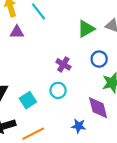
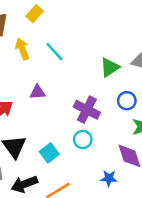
purple triangle: (17, 32) -> (38, 92), moved
purple cross: (63, 64) -> (87, 110), size x1.5

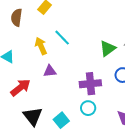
yellow arrow: (22, 49) -> (41, 46), moved
purple cross: (87, 110) -> (90, 84), turned -30

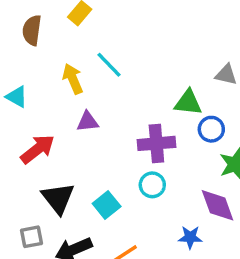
green triangle: (108, 49) -> (188, 103), moved, turned 42

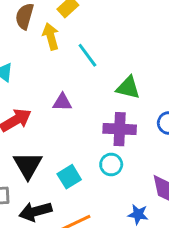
yellow arrow: (73, 79) -> (51, 36), moved
green triangle: (188, 103) -> (128, 88), moved

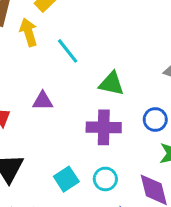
cyan circle: (111, 165) -> (105, 179), moved
cyan square: (69, 177) -> (66, 179), moved

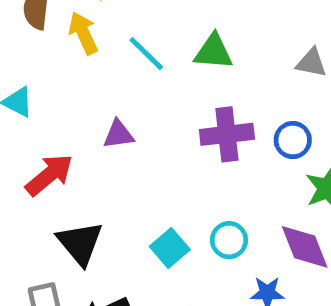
green triangle: (111, 84) -> (214, 52), moved
purple cross: (104, 127) -> (227, 134), moved

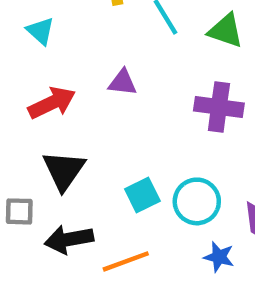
cyan circle: (229, 240) -> (197, 201), size x1.4

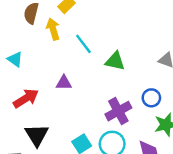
green triangle: (226, 31) -> (115, 61), moved
purple cross: (219, 107) -> (118, 111), moved, turned -30

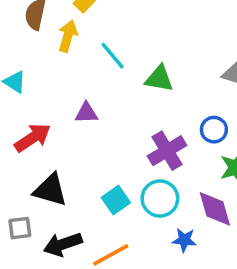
yellow arrow: (53, 29) -> (68, 36), turned 35
black triangle: (37, 135) -> (50, 190), turned -40

